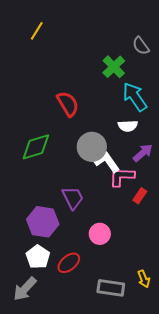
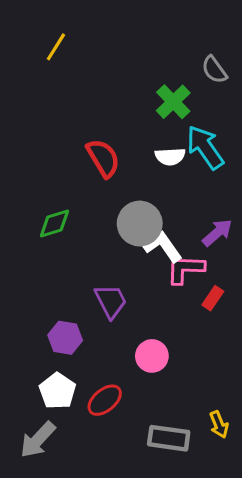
white semicircle: (128, 126) -> (170, 157), moved
green diamond: (36, 147) -> (54, 224), size x0.7
purple hexagon: (43, 222) -> (65, 338), size x0.7

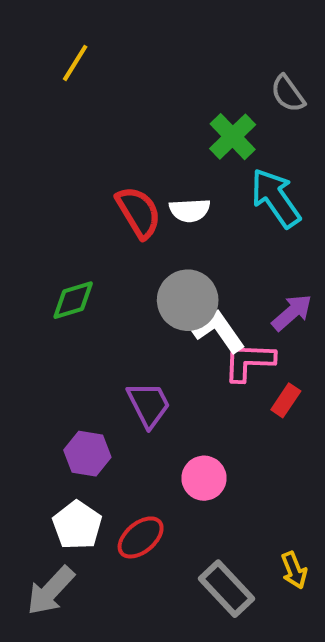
white semicircle: (170, 157) -> (190, 210), moved
gray rectangle: (169, 438) -> (227, 589), turned 39

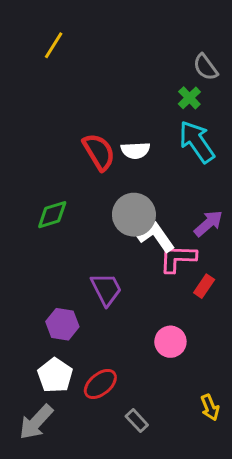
green cross: (233, 137) -> (189, 98), moved, size x0.7
pink circle: (204, 478) -> (170, 342), moved
gray rectangle: (227, 589) -> (137, 421), moved, size x0.6

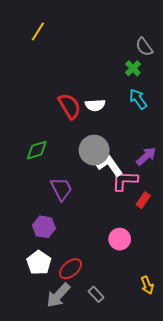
cyan arrow: (197, 142) -> (138, 99), size x0.7
purple trapezoid: (106, 289) -> (61, 189), moved
gray arrow: (36, 422) -> (58, 295), moved

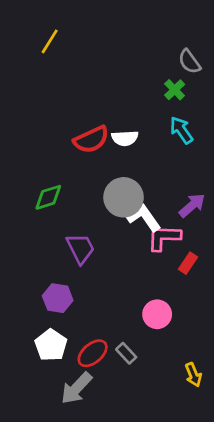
red semicircle: (70, 106) -> (91, 140), turned 96
gray rectangle: (96, 294) -> (126, 353), moved

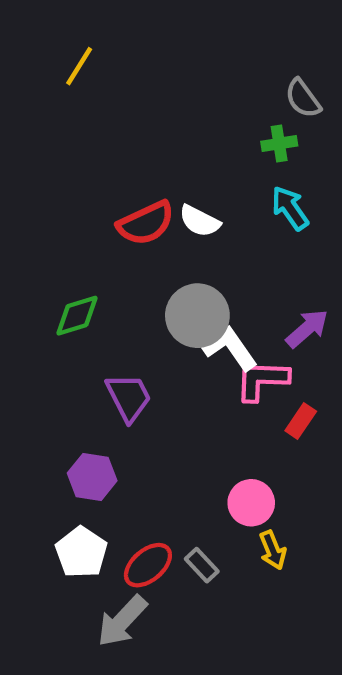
green cross: (175, 90) -> (279, 144), turned 35
white semicircle: (125, 138) -> (200, 221), turned 30
yellow arrow: (193, 375) -> (273, 550), moved

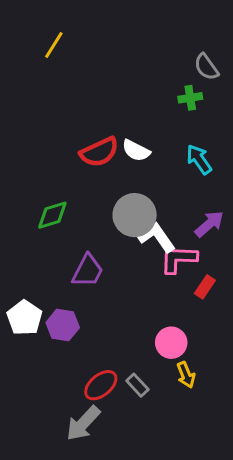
cyan arrow: (290, 208) -> (199, 159), moved
purple trapezoid: (129, 397) -> (88, 271), turned 54
white pentagon: (81, 552) -> (25, 318), moved

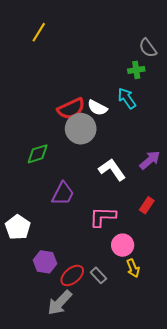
cyan arrow: (199, 159) -> (127, 98), moved
gray circle: (135, 215) -> (81, 129), moved
pink L-shape: (179, 259) -> (103, 217), moved
purple hexagon: (63, 325) -> (45, 262), moved

